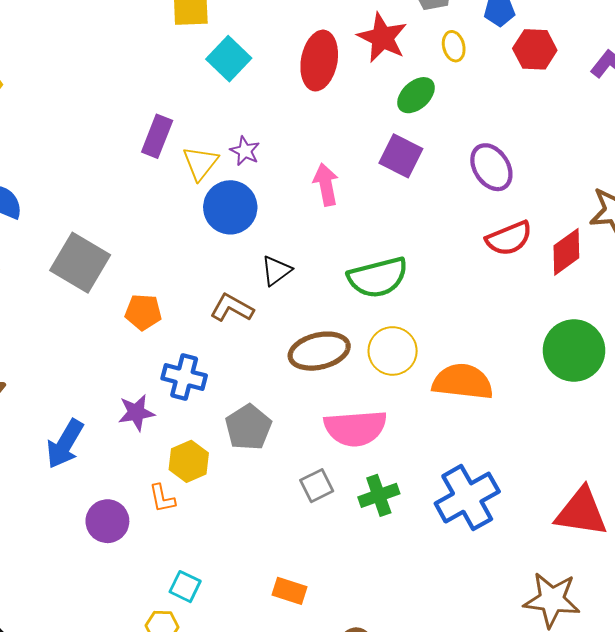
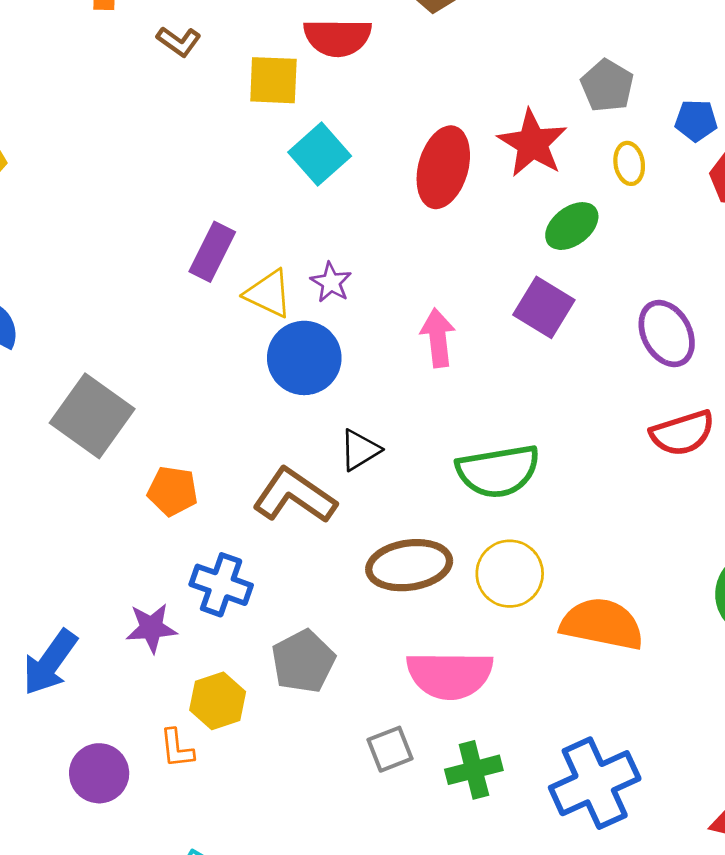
yellow triangle: (200, 163) -> (269, 294), turned -48
brown L-shape: (232, 308) -> (294, 496), size x1.4

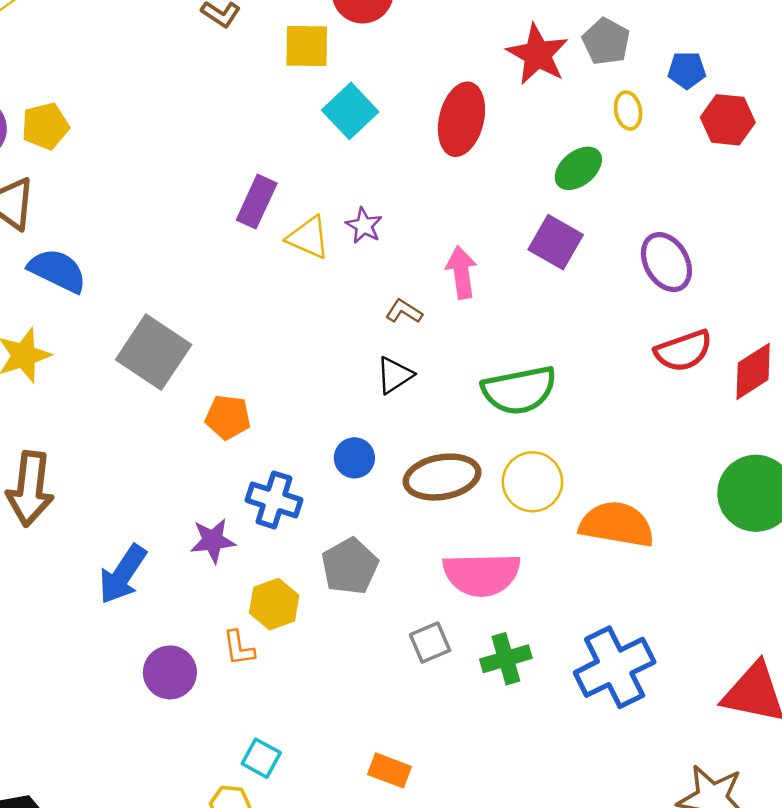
red star: (532, 143) -> (538, 54), moved
blue circle: (304, 358) -> (354, 458), moved, size x0.6
brown L-shape: (294, 496) -> (404, 311), moved, size x0.5

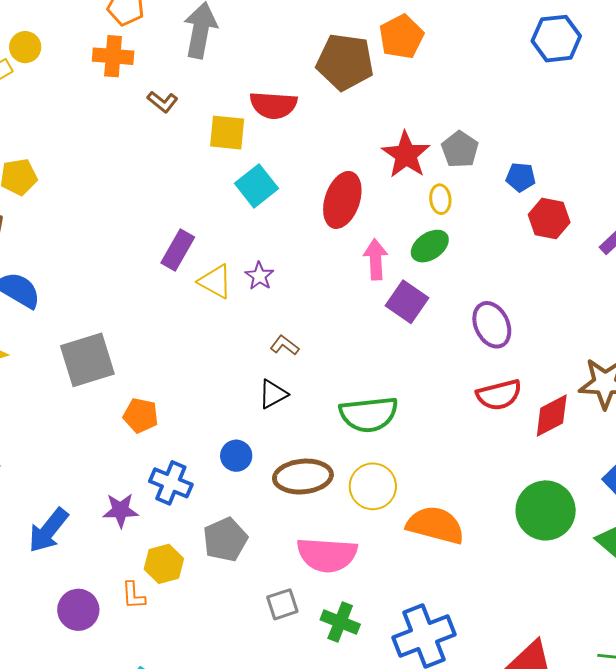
yellow ellipse: (628, 111) -> (440, 199), moved
pink arrow: (461, 272) -> (376, 259), moved
gray square: (154, 352) -> (87, 360), turned 34
green cross: (506, 659) -> (340, 622), turned 33

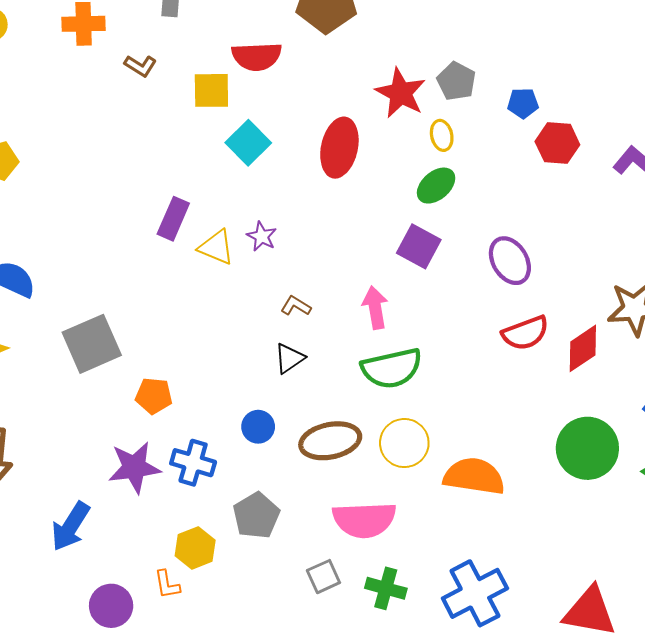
pink arrow: (376, 259) -> (375, 308), moved
purple star: (121, 510) -> (134, 467), moved, size x1.4

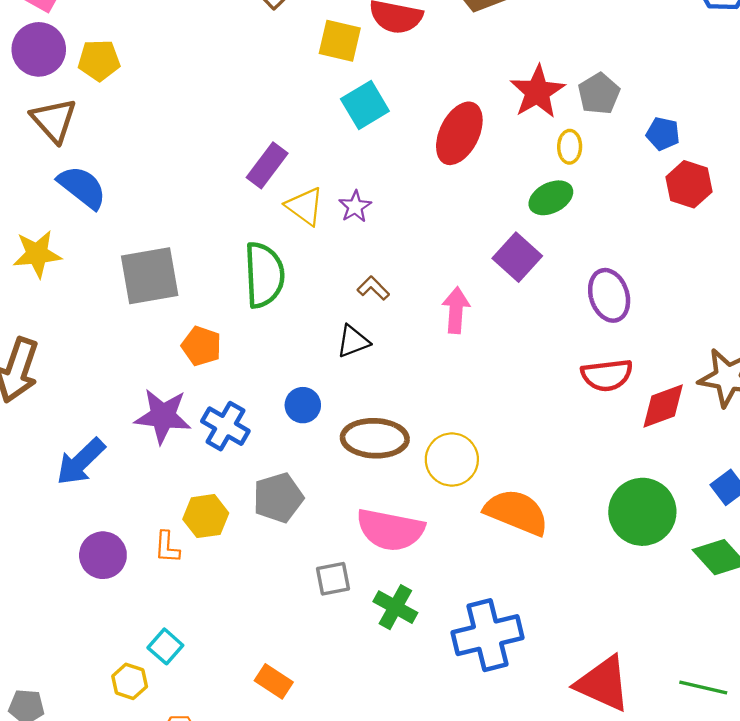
green semicircle: (392, 368) -> (264, 275), moved, turned -94

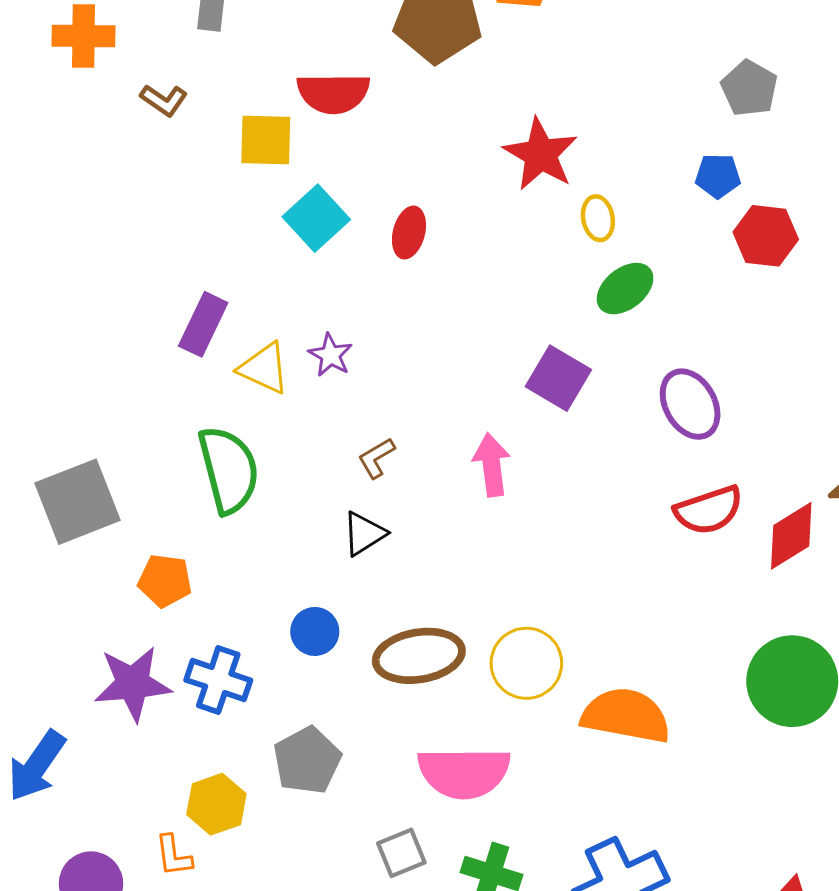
gray pentagon: (599, 94) -> (749, 88), moved
red ellipse: (459, 133) -> (409, 233), moved, size x0.6
green ellipse: (551, 198) -> (625, 289), moved
brown L-shape: (373, 288) -> (376, 458), turned -64

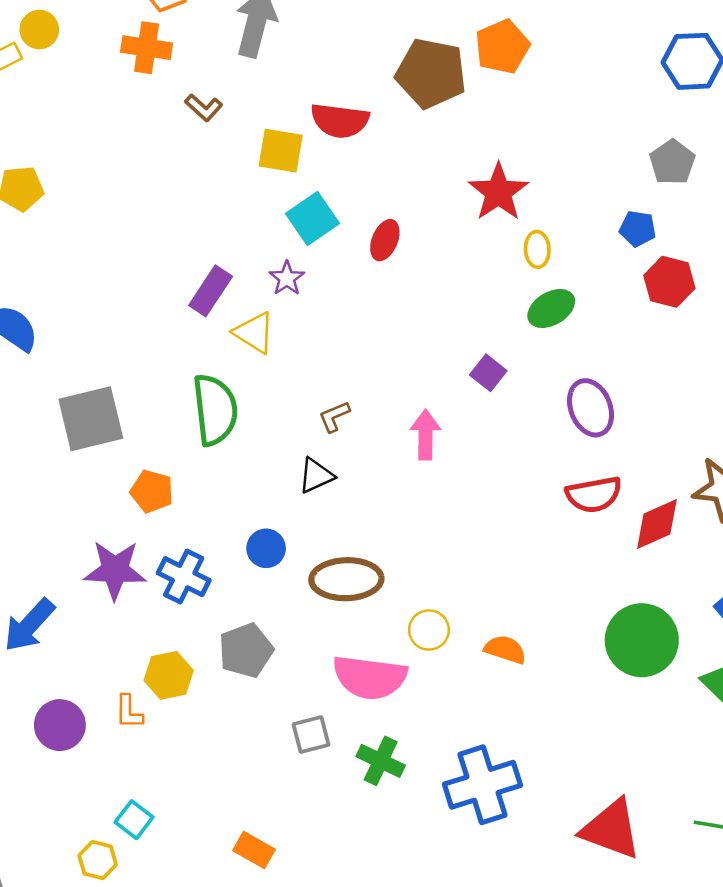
purple star: (331, 355) -> (287, 278), moved
purple square: (558, 378) -> (488, 373), size x0.7
yellow circle: (526, 663) -> (429, 630), moved, size x0.7
orange semicircle: (626, 716) -> (505, 649), size x0.6

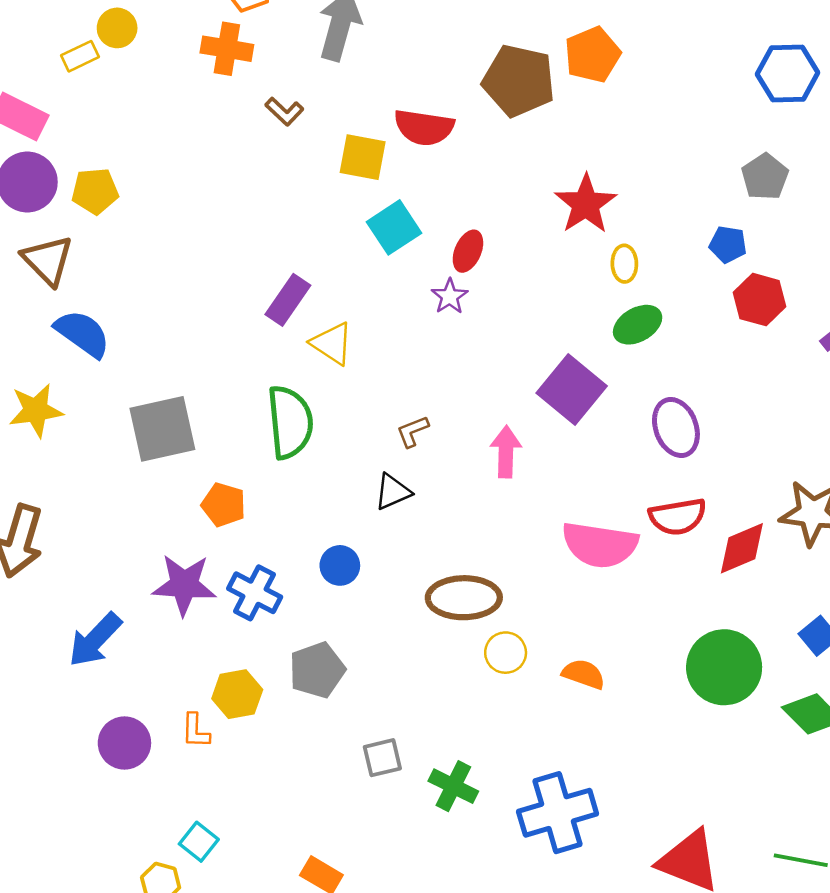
purple star: (287, 278) -> (450, 296), moved
purple square: (488, 373) -> (572, 389), size x1.8
brown ellipse: (346, 579) -> (464, 598), moved
pink semicircle: (370, 677) -> (600, 545), moved

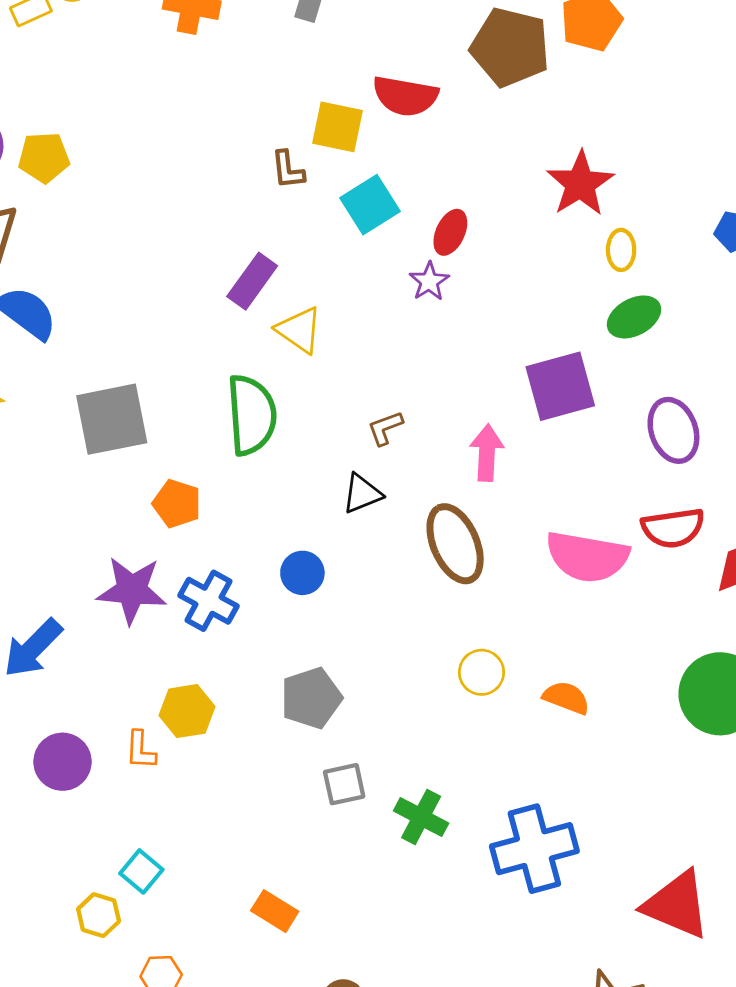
brown L-shape: (284, 111) -> (288, 170), moved, turned 39
purple square: (572, 389) -> (560, 386), turned 34
brown ellipse: (464, 598) -> (455, 544), moved, turned 66
gray pentagon: (317, 670) -> (311, 698), moved

